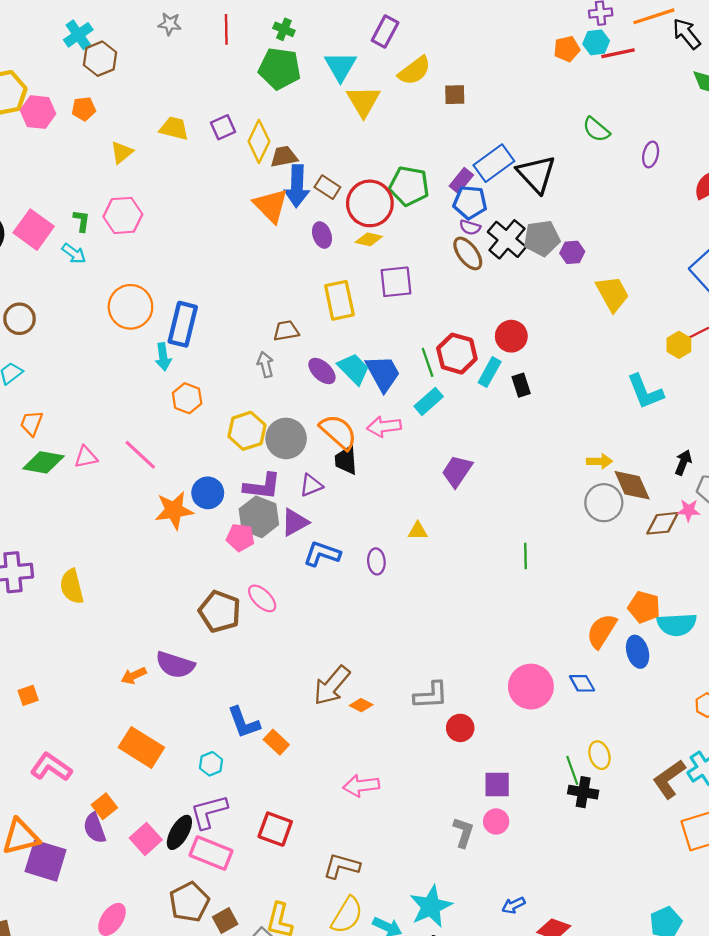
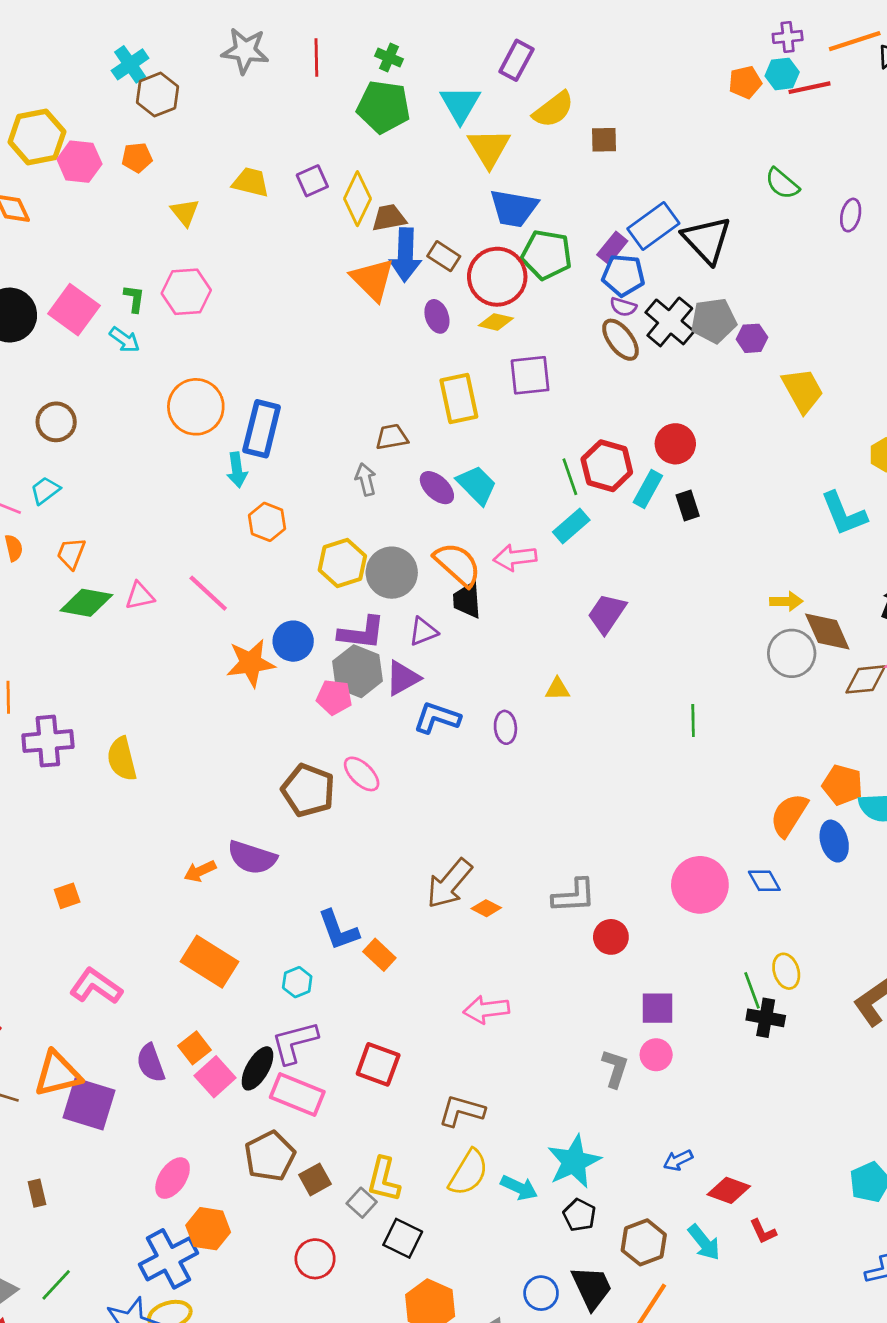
gray star: (170, 24) -> (245, 51), size x1.6
yellow triangle: (122, 152) -> (185, 212), turned -30
blue trapezoid: (383, 373) -> (514, 208), moved, turned 129
orange square: (104, 806) -> (194, 1048), moved

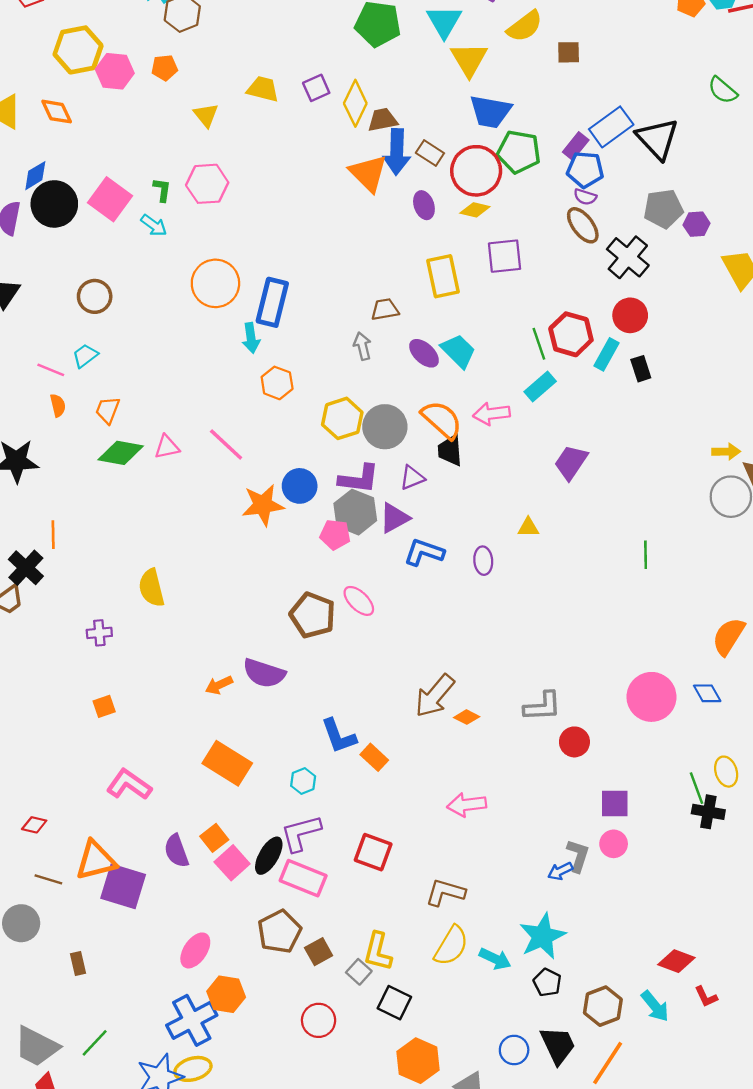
black cross: (670, 322) -> (628, 257), moved
purple cross: (48, 741) -> (99, 633), moved, size x0.6
blue arrow: (678, 1160) -> (560, 871), moved

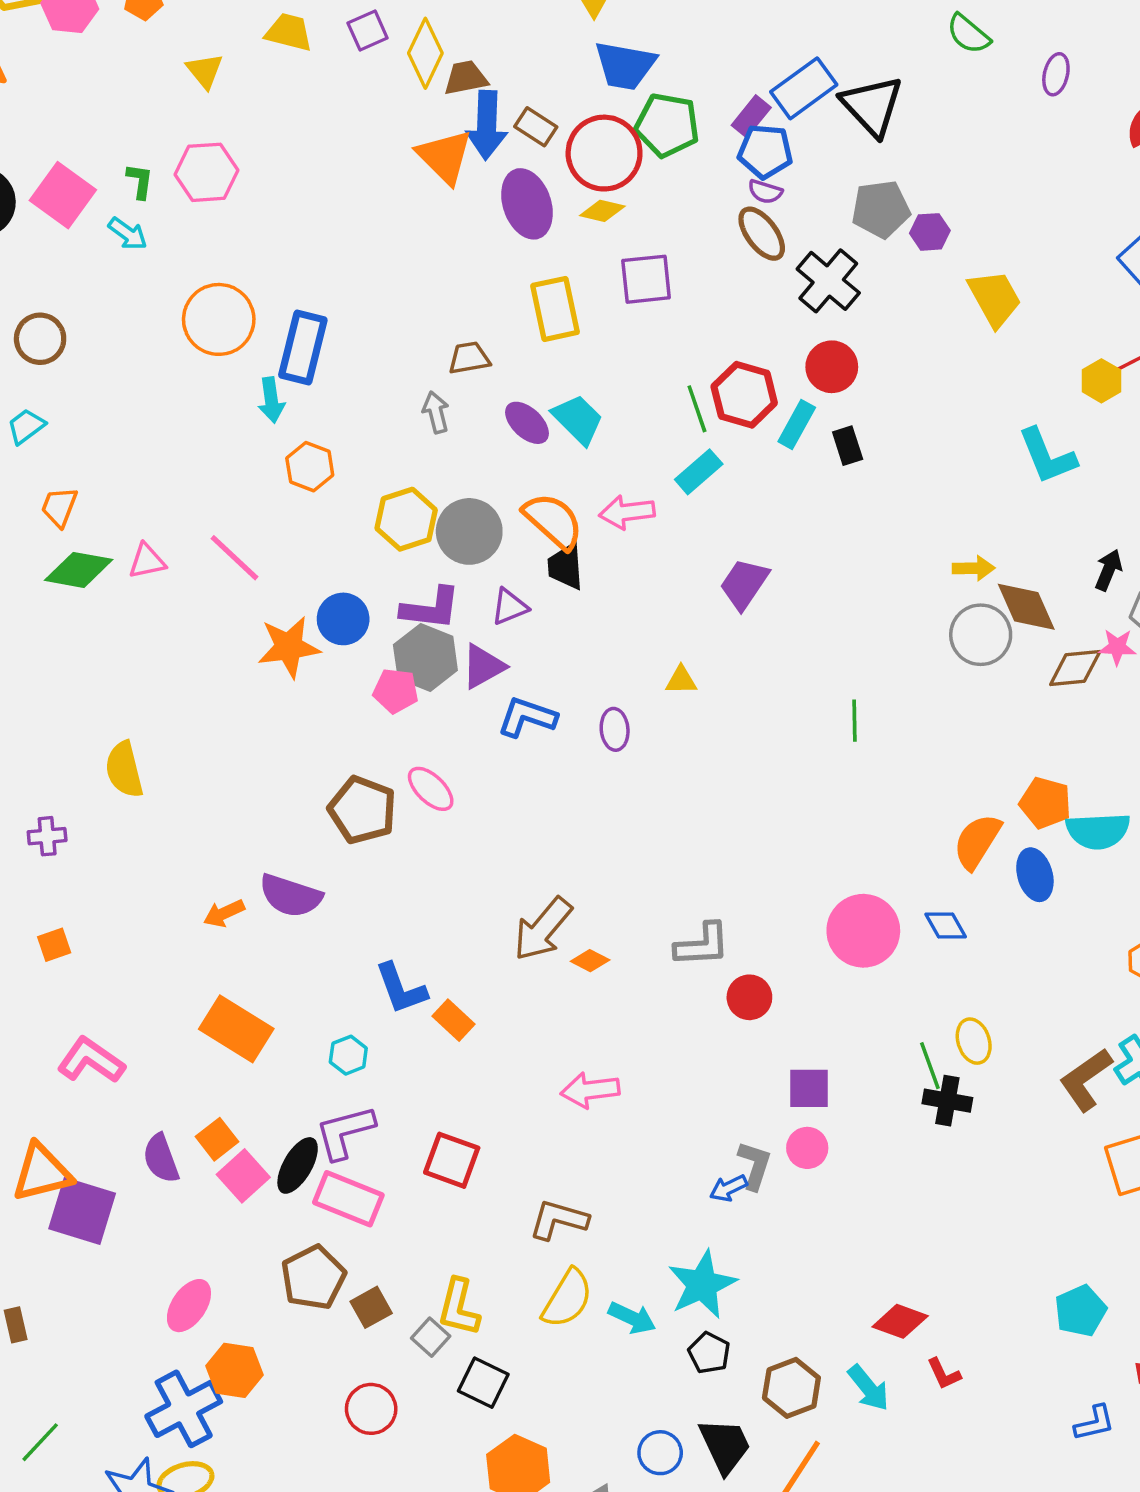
purple ellipse: (424, 205) -> (527, 204), size x1.6

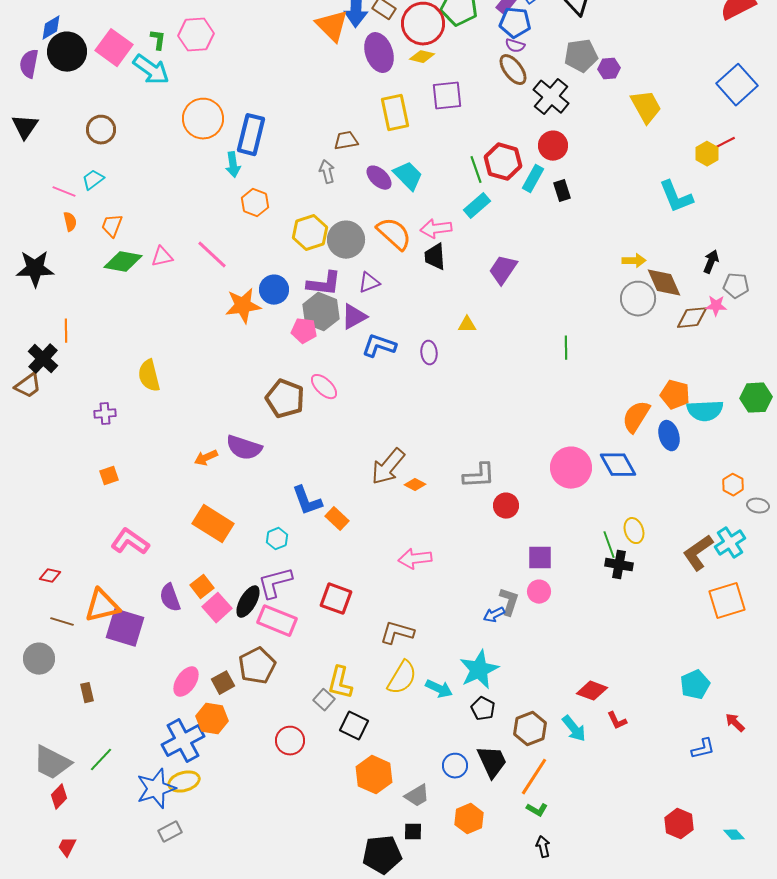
cyan arrow: (128, 234) -> (151, 70), size x1.6
black trapezoid: (566, 566) -> (435, 257), moved
blue diamond: (946, 925) -> (618, 465), size x1.5
brown square: (371, 1307) -> (223, 683), moved

